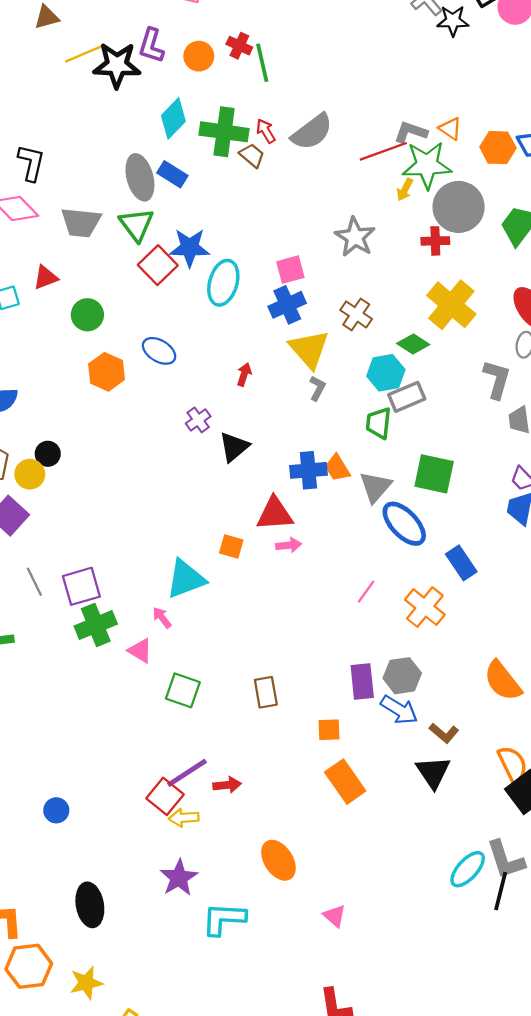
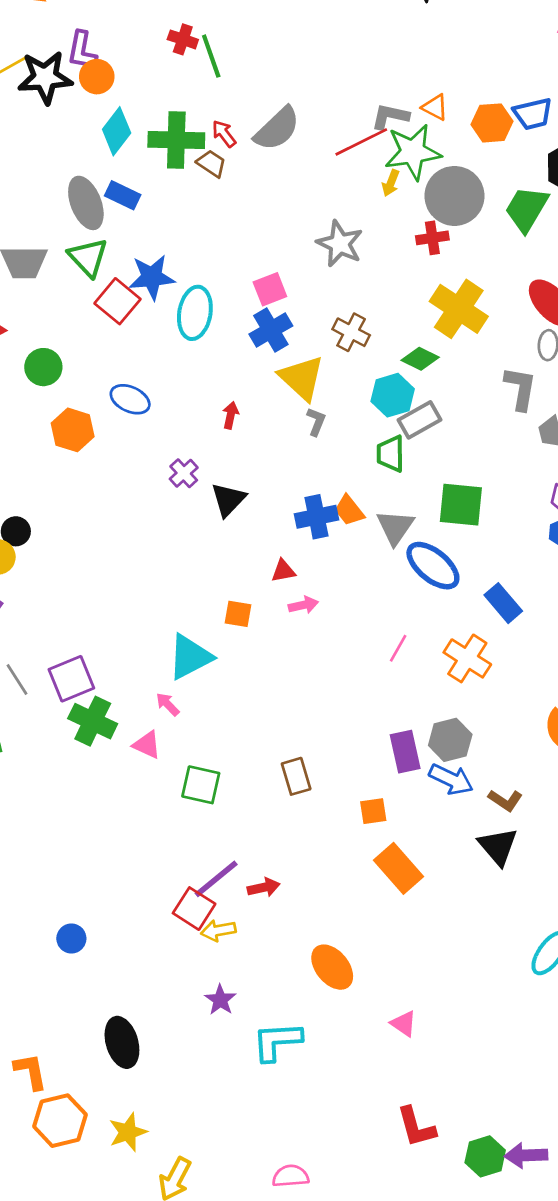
orange circle: (199, 56) -> (97, 77), moved
red triangle: (275, 514) -> (283, 571), size x0.6
green cross: (96, 625) -> (93, 721), turned -36
purple star: (179, 878) -> (220, 1000), size x0.7

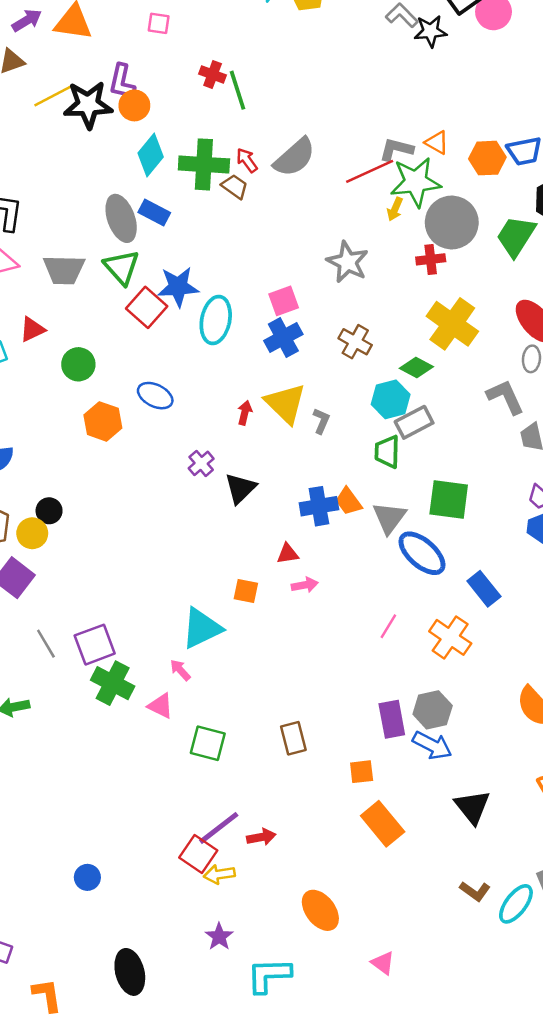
yellow triangle: (302, 378) -> (285, 403), moved
gray L-shape: (520, 388) -> (505, 397), turned -36
brown L-shape: (505, 800) -> (475, 891), moved

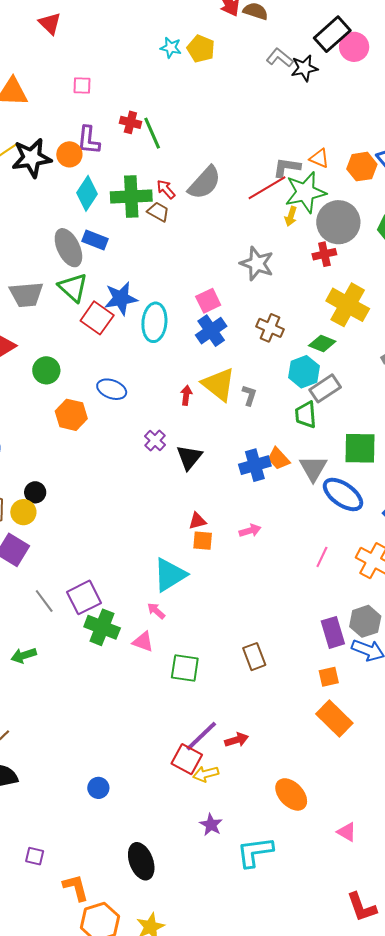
purple L-shape: (122, 82) -> (89, 140), moved
red triangle: (288, 554) -> (197, 521), moved
orange square: (362, 772) -> (329, 677), moved

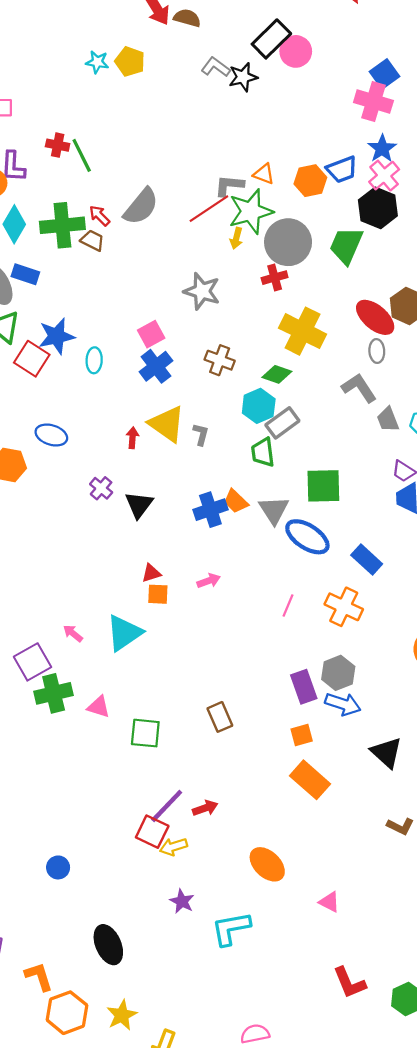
cyan ellipse: (154, 322) -> (94, 360), size x0.6
pink arrow: (156, 611) -> (73, 633), moved
green cross: (102, 627) -> (54, 693), turned -32

